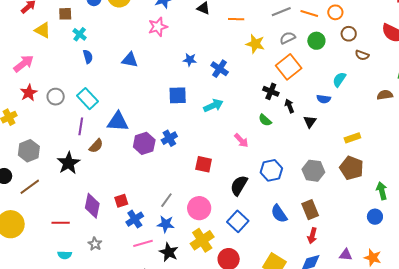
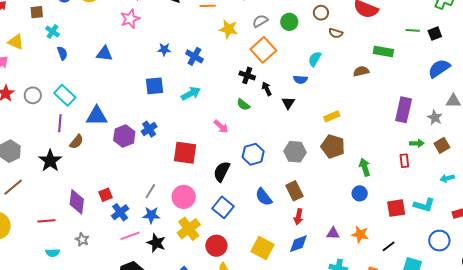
yellow triangle: (43, 30) -> (16, 42), moved
red square: (204, 164) -> (185, 153), size x1.4

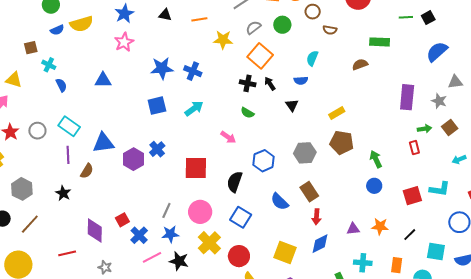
blue star: (164, 49) -> (162, 68), size x1.6
black arrow: (267, 89) -> (270, 84), moved
black star: (50, 161) -> (63, 193), size x0.7

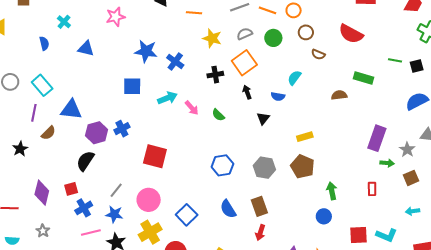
cyan cross: (49, 65) -> (64, 22), moved
black cross: (248, 83) -> (215, 75), moved, turned -35
green arrow: (424, 129) -> (387, 163), moved
pink arrow: (228, 137) -> (192, 108), moved
black semicircle: (235, 182) -> (85, 161), moved

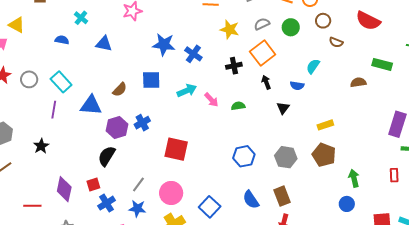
blue semicircle: (44, 43) -> (62, 40), turned -64
green semicircle: (218, 115) -> (238, 106), turned 128
brown semicircle: (48, 133) -> (120, 90), moved

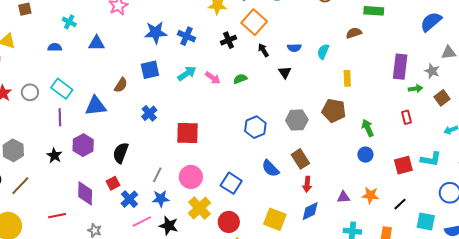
cyan semicircle: (313, 66) -> (323, 52), moved
yellow rectangle: (325, 125) -> (347, 78), moved, turned -63
purple hexagon: (117, 127) -> (83, 145), moved

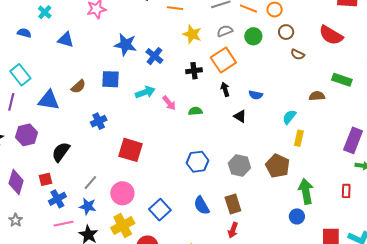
cyan semicircle: (323, 52) -> (289, 117), moved
black triangle: (285, 72) -> (240, 116), turned -40
green arrow: (368, 128) -> (306, 191), size x1.4

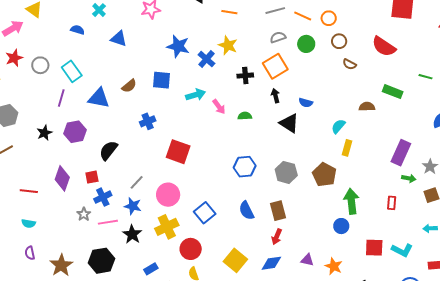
yellow star: (192, 34) -> (228, 45), moved
black triangle: (240, 116) -> (289, 123), size x1.5
gray star: (16, 220) -> (84, 214), moved

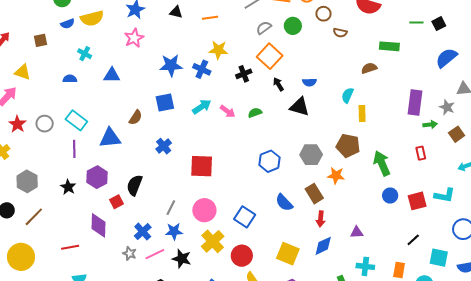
red square: (92, 177) -> (117, 202), moved
blue circle: (341, 226) -> (390, 196), moved
orange star: (334, 266) -> (336, 175), moved

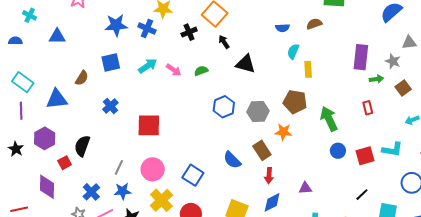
blue semicircle: (309, 82) -> (282, 28), moved
blue hexagon: (270, 161) -> (224, 107), moved

